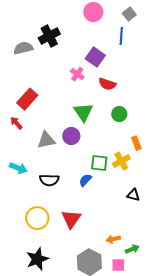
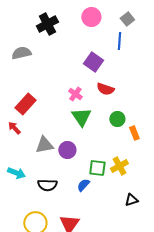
black cross: (49, 36) -> (47, 24), moved
pink cross: (77, 74) -> (75, 94), moved
purple circle: (71, 136) -> (67, 150), moved
orange rectangle: (136, 143) -> (134, 133), moved
black triangle: (133, 195) -> (131, 200), turned -32

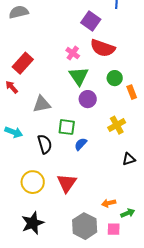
red semicircle: (105, 89) -> (103, 48), size x1.4
purple circle: (67, 150) -> (88, 99), moved
green square: (97, 168) -> (67, 127), moved
black semicircle: (47, 185) -> (45, 144), turned -108

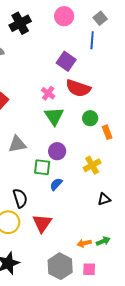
purple circle: (88, 99) -> (57, 151), moved
black semicircle: (45, 144) -> (20, 198), moved
green arrow: (128, 213) -> (103, 241), moved

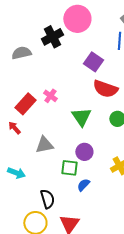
pink circle: (64, 16) -> (77, 19), moved, size x1.4
black cross: (20, 23) -> (52, 37), moved
pink cross: (48, 93) -> (50, 96), moved

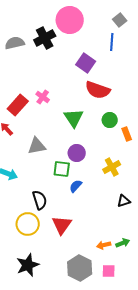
gray semicircle: (21, 53) -> (15, 43), moved

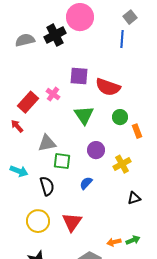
purple square: (86, 63) -> (79, 76), moved, turned -30
purple circle: (77, 153) -> (96, 150), moved
green square: (62, 169) -> (62, 161), moved
black semicircle: (40, 200) -> (47, 186), moved

